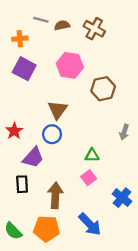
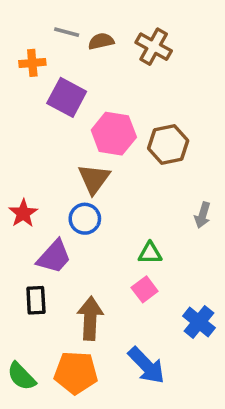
pink hexagon: (70, 65) -> (114, 134), moved
purple square: (24, 69) -> (67, 97), moved

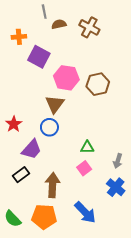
gray line: (67, 32) -> (44, 12), moved, turned 64
gray arrow: (203, 215) -> (118, 161), moved
black rectangle: (36, 300) -> (21, 175), turned 56

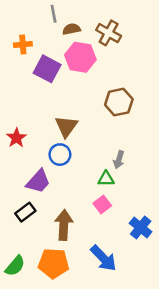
pink hexagon: (66, 78) -> (80, 57), moved
red star: (14, 124) -> (16, 138), moved
gray arrow: (118, 161) -> (119, 160), moved
green semicircle: (13, 219) -> (15, 266), turned -96

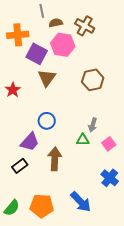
orange cross: (23, 44) -> (18, 35), size x1.5
brown triangle: (66, 126) -> (47, 78), moved
red star: (16, 138) -> (13, 90), moved
pink square: (102, 204) -> (109, 144), moved
brown arrow: (64, 225) -> (55, 159), moved

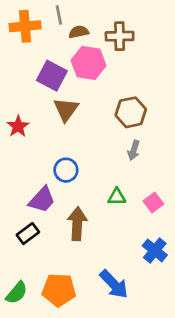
brown cross: (85, 26) -> (120, 36), turned -30
orange cross: (18, 35) -> (25, 26), moved
gray arrow: (93, 125) -> (134, 150), moved

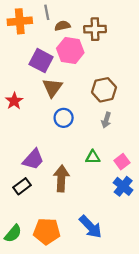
blue circle: (66, 170) -> (64, 118), moved
blue cross: (155, 250) -> (123, 186), moved

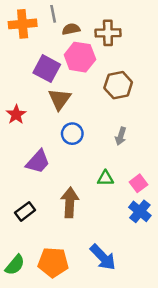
brown hexagon: (104, 90) -> (118, 85), moved
purple trapezoid: (33, 159) -> (38, 162), moved

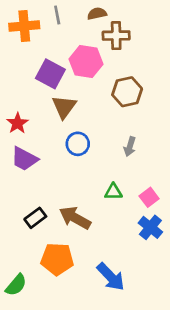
brown semicircle: (71, 29) -> (97, 14), moved
purple trapezoid: (38, 162) -> (24, 159), moved, turned 76
brown arrow: (70, 202) -> (75, 218), turned -64
black rectangle: (25, 211) -> (35, 218), moved
orange pentagon: (53, 262) -> (57, 259), moved

